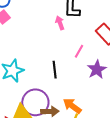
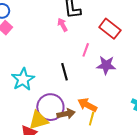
purple star: (97, 69) -> (106, 65), turned -30

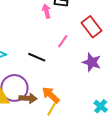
purple star: (106, 65) -> (92, 62), moved
black line: (64, 72) -> (37, 57), turned -66

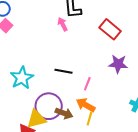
pink line: (63, 41) -> (87, 84), moved
brown arrow: (28, 98) -> (64, 113), turned 30

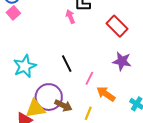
black line: (64, 71) -> (67, 64), turned 48
orange arrow: (86, 105) -> (106, 94), moved

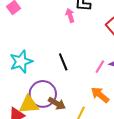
pink line: (89, 78) -> (100, 67), moved

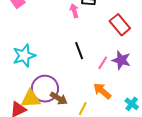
black line: (63, 62) -> (79, 51), moved

